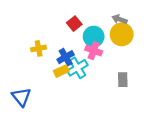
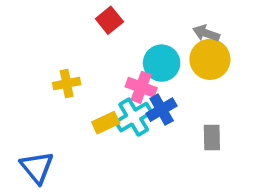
red square: (74, 24) -> (109, 20), moved
pink cross: (94, 51) -> (141, 87), moved
blue cross: (66, 57) -> (162, 110), moved

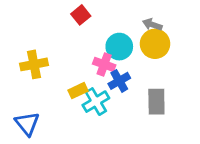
yellow cross: (67, 84) -> (34, 64), moved, size x1.4
cyan cross: (134, 117) -> (96, 102), moved
gray rectangle: (212, 138) -> (156, 102), size x1.4

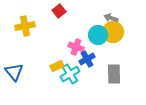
cyan circle: (119, 47) -> (98, 35), moved
yellow cross: (34, 64) -> (25, 26), moved
blue triangle: (27, 124) -> (14, 72), moved

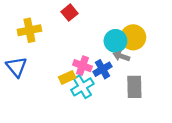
gray arrow: (111, 18) -> (121, 56), moved
pink cross: (76, 47) -> (82, 66), moved
blue triangle: (14, 72) -> (16, 67), moved

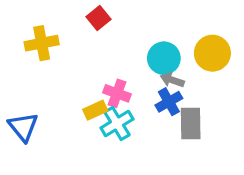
yellow circle: (133, 37) -> (212, 53), moved
blue triangle: (16, 67) -> (23, 127), moved
blue cross: (103, 69) -> (169, 102), moved

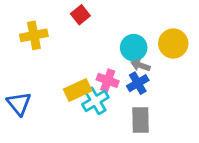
pink cross: (117, 93) -> (108, 80), moved
yellow rectangle: (95, 110) -> (78, 90), size x1.4
gray rectangle: (191, 123) -> (140, 120), moved

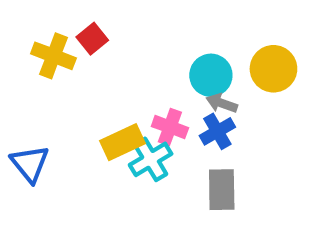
red square: (80, 15) -> (92, 39), moved
yellow cross: (34, 35) -> (53, 56), turned 32

